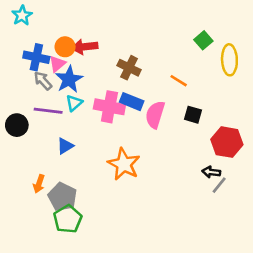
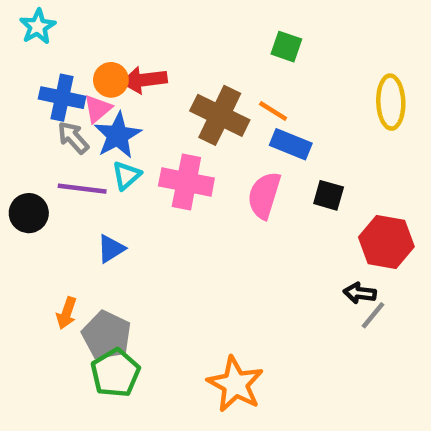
green square: (203, 40) -> (286, 47), moved, turned -30
brown cross: (129, 68) -> (220, 115), size x1.4
orange line: (179, 81) -> (273, 111), moved
blue rectangle: (132, 102) -> (291, 144), moved
orange star: (124, 164) -> (235, 384), moved

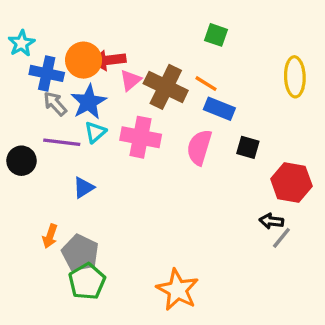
cyan star: (38, 27) -> (22, 43), moved
orange circle: (111, 80) -> (84, 60), size x1.4
pink triangle: (98, 109) -> (131, 80), moved

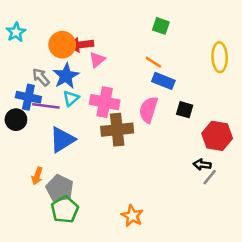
blue cross: (47, 73) -> (28, 97), moved
brown cross: (166, 87) -> (117, 130), moved, turned -32
blue triangle: (84, 188) -> (62, 140), size x1.6
orange star: (177, 290) -> (132, 216), size x0.7

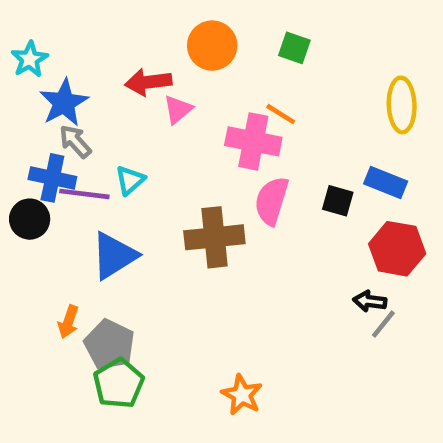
orange circle: (62, 45) -> (212, 46), moved
blue star: (66, 76) -> (64, 103), moved
blue rectangle: (163, 81) -> (386, 183), moved
pink cross: (105, 102) -> (253, 141), moved

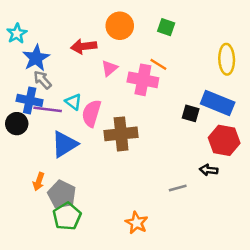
pink triangle: (178, 109) -> (109, 68), moved
cyan triangle: (130, 180) -> (73, 102), turned -42
blue rectangle: (386, 183) -> (218, 103), size x1.4
pink semicircle: (272, 201) -> (91, 113), moved
gray line: (383, 324) -> (178, 188), moved, turned 36

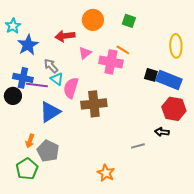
gray arrow: (42, 80) -> (51, 66), moved
black square: (191, 113) -> (151, 75), moved
green pentagon: (67, 216) -> (27, 169), moved

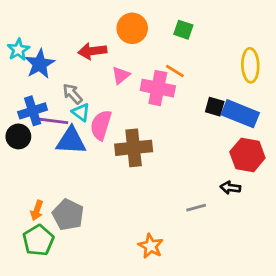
cyan star: (13, 26) -> (18, 50), moved
blue cross: (23, 78) -> (33, 111), turned -30
blue triangle: (50, 112) -> (71, 141), moved, turned 35
orange arrow: (30, 141) -> (37, 210), moved

